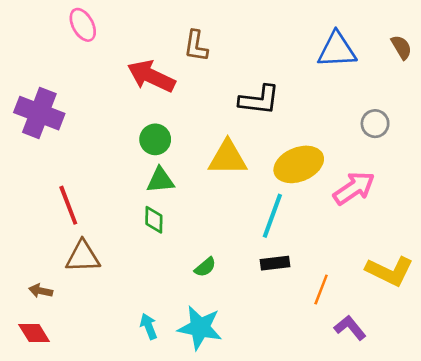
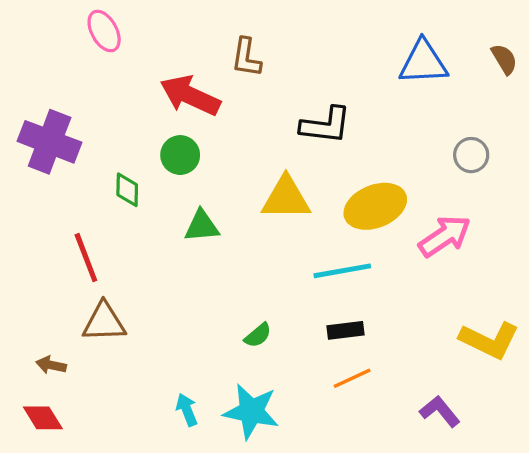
green circle: (155, 139) -> (180, 155), moved
cyan line: (272, 216) -> (342, 271), turned 60
green diamond: (154, 220) -> (127, 190), moved
orange line: (321, 289) -> (352, 378), moved, turned 44

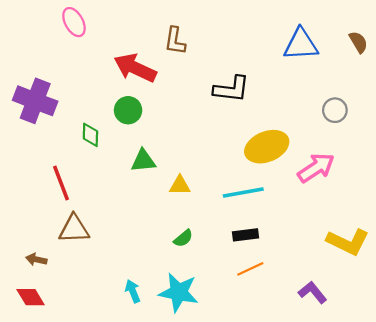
yellow triangle: (286, 198) -> (180, 185), moved, size x0.6

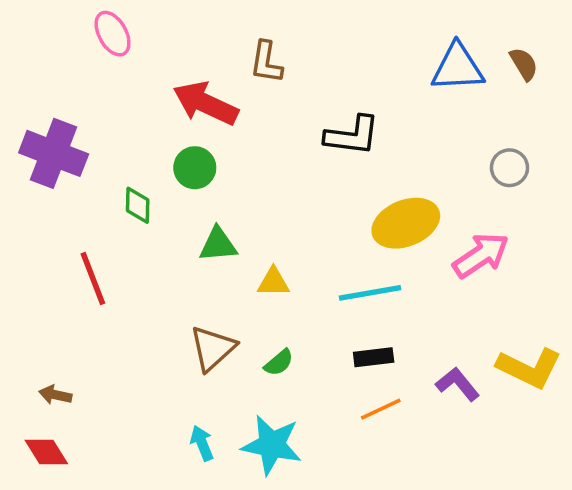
brown semicircle: (358, 42) -> (524, 64), moved
brown triangle: (74, 229) -> (213, 348), moved, turned -40
purple L-shape: (313, 292) -> (458, 384), moved

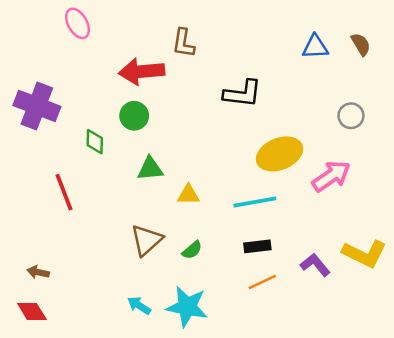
blue triangle: (458, 68) -> (315, 47), size x0.7
red arrow: (206, 103) -> (142, 71), turned -30
cyan arrow: (202, 443) -> (139, 305), turned -35

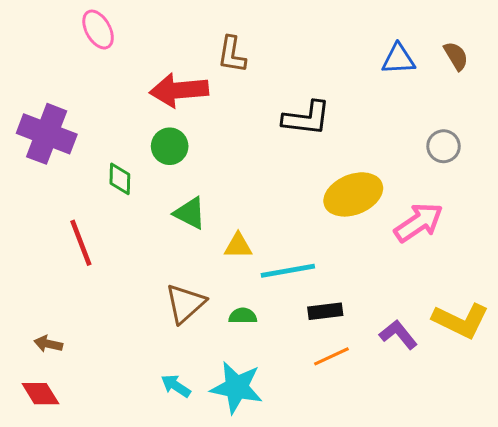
green triangle: (150, 169) -> (190, 213), turned 32
cyan line: (255, 202) -> (288, 271), moved
green semicircle: (192, 250) -> (243, 316), turned -140

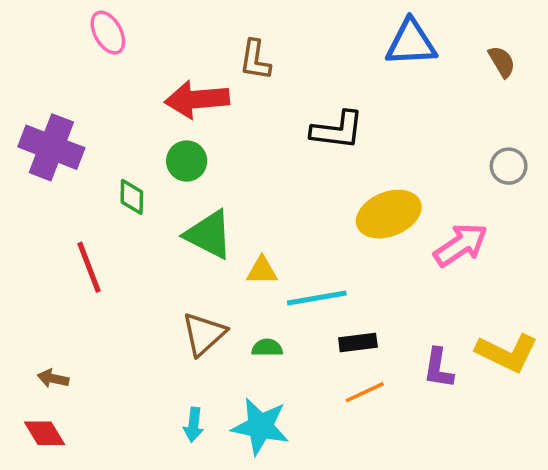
blue triangle: (398, 59) -> (411, 43), moved, size x1.4
gray circle: (444, 146) -> (509, 166), moved
green triangle: (190, 213) -> (209, 235), size x1.4
purple L-shape: (398, 335) -> (438, 368), turned -132
cyan arrow: (176, 386) -> (193, 425), turned -116

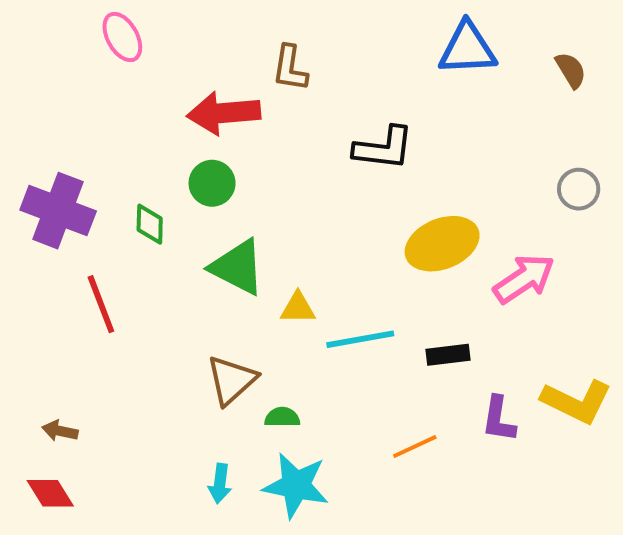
purple cross: (51, 147) -> (58, 211), moved
black rectangle: (358, 343) -> (448, 355), moved
green semicircle: (267, 348) -> (282, 417), moved

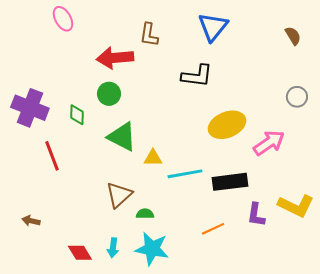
blue triangle: (467, 49) -> (213, 27), moved, turned -48
black rectangle: (448, 355) -> (230, 182), size x1.6
red diamond: (50, 493) -> (80, 253), moved

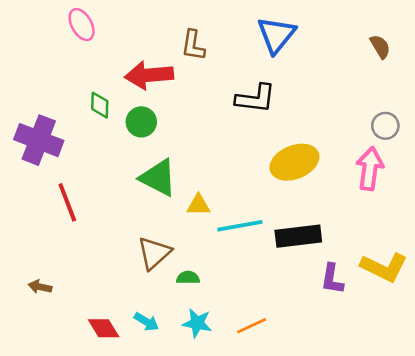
green diamond: (77, 115) -> (100, 105), moved
pink arrow: (269, 143) -> (370, 169), moved, turned -48
orange line: (213, 229) -> (252, 326), moved
cyan arrow: (113, 248) -> (146, 322), turned -66
cyan star: (152, 249) -> (197, 323), size x0.7

